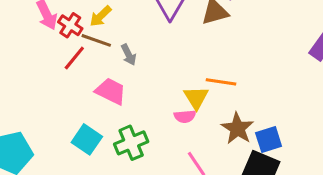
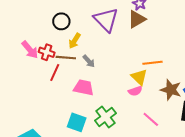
yellow arrow: (100, 16) -> (75, 41), moved

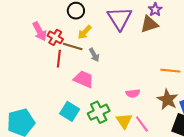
orange line: (152, 63) -> (170, 71), moved
red line: (55, 72) -> (59, 59), turned -30
yellow triangle: (139, 77) -> (124, 121), moved

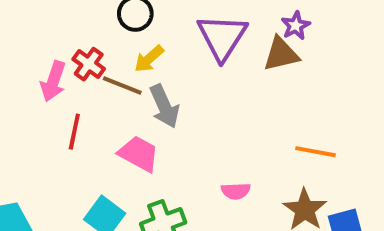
pink arrow: (40, 31) -> (53, 81), moved, turned 42
gray arrow: (94, 55) -> (164, 106), size x1.5
red line: (59, 59) -> (74, 132), moved

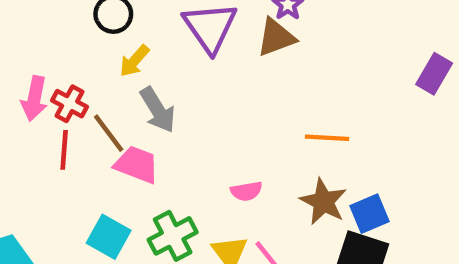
red cross: (89, 64) -> (70, 104), moved
brown line: (122, 86) -> (109, 133), moved, turned 39

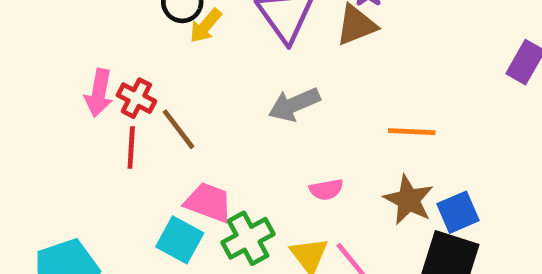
yellow arrow: (134, 61) -> (206, 26), moved
gray arrow: (158, 110) -> (294, 104), moved, turned 99
pink trapezoid: (137, 165) -> (208, 202), moved

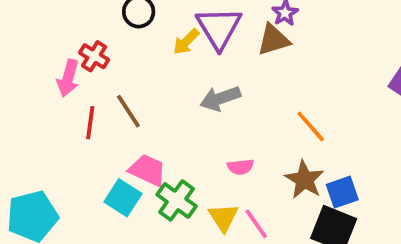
yellow arrow: (206, 26) -> (186, 42), moved
red cross: (136, 98) -> (94, 56), moved
orange line: (412, 132) -> (311, 126), turned 42
green cross: (248, 238) -> (177, 200), turned -30

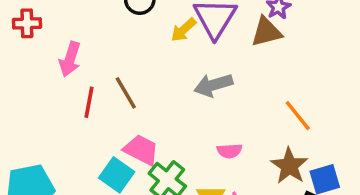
red cross: (94, 56) -> (27, 23), moved, turned -36

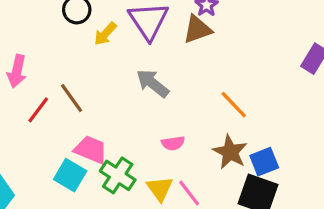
yellow arrow: (183, 30) -> (105, 34), moved
gray arrow: (213, 85) -> (153, 83), turned 60
red line: (89, 102) -> (38, 110), turned 32

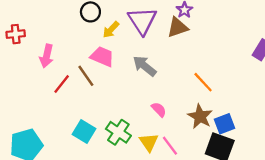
pink semicircle: (173, 143) -> (159, 109), turned -126
pink trapezoid: (91, 150) -> (102, 57), moved

